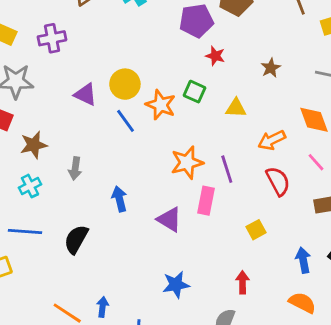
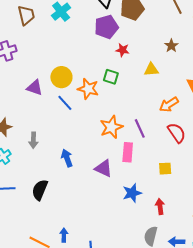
brown star: (271, 68) -> (171, 46), moved
yellow triangle: (236, 108) -> (151, 69), moved
yellow square: (256, 230) -> (165, 169), turned 32
blue star: (176, 285) -> (132, 193), moved

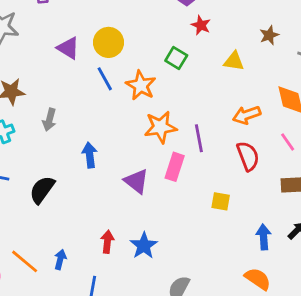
orange star: (88, 89) -> (141, 85), moved
blue star: (132, 193) -> (144, 246), moved, turned -30
red arrow: (160, 207) -> (107, 242), moved

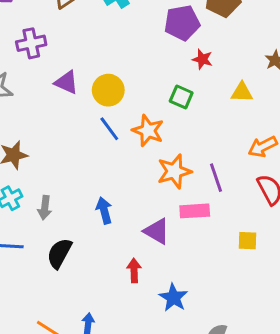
purple triangle: (68, 48) -> (66, 82), moved
gray arrow: (49, 120) -> (45, 208), moved
pink rectangle: (175, 167) -> (195, 211), turned 76
red arrow: (107, 242) -> (134, 270), moved

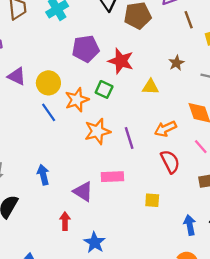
purple pentagon: (182, 23) -> (86, 49), moved
red star: (202, 59) -> (121, 61), size x1.6
orange star: (148, 131) -> (77, 100), moved, turned 30
orange star: (174, 171) -> (97, 131), moved
purple line: (216, 178) -> (129, 138), moved

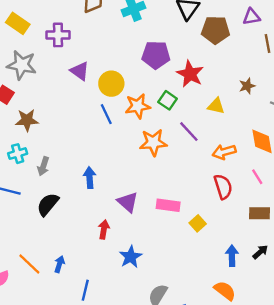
purple line: (129, 138) -> (189, 132), moved, turned -35
pink rectangle: (112, 177) -> (168, 205), moved
yellow square: (152, 200) -> (198, 223), turned 35

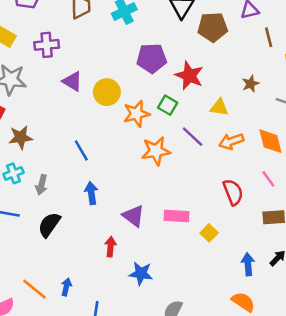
blue line: (106, 114) -> (81, 150), moved
orange arrow: (224, 152) -> (231, 141), moved
blue star: (131, 257) -> (141, 273), turned -30

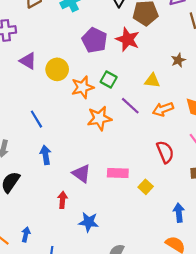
purple pentagon: (152, 58) -> (94, 40), turned 30
red star: (189, 76) -> (128, 39), moved

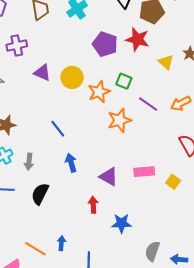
yellow triangle: (152, 81) -> (166, 62), moved, turned 42

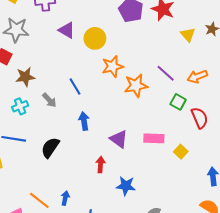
green square: (124, 81) -> (178, 102), moved
orange star: (99, 92) -> (113, 66), moved
gray arrow: (29, 162) -> (49, 100), moved, turned -56

